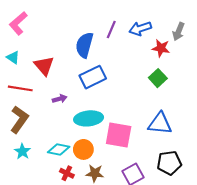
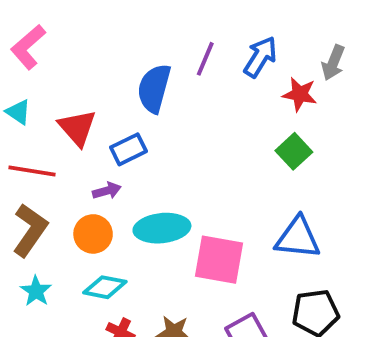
blue arrow: (140, 28) -> (260, 57), turned 140
blue rectangle: (93, 77) -> (128, 149), moved, size x0.7
orange circle: (83, 149) -> (93, 234), moved

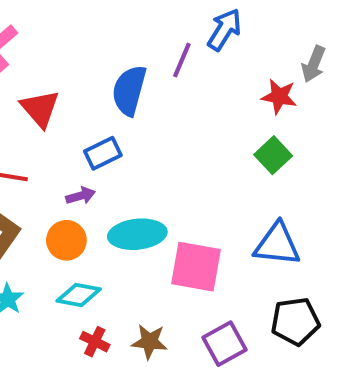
blue arrow: (260, 57) -> (224, 30), moved
red triangle: (77, 128) -> (40, 109), moved

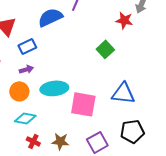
blue semicircle: (129, 90) -> (50, 17), turned 50
blue rectangle: (103, 153) -> (27, 46), moved
green square: (273, 155) -> (105, 49), moved

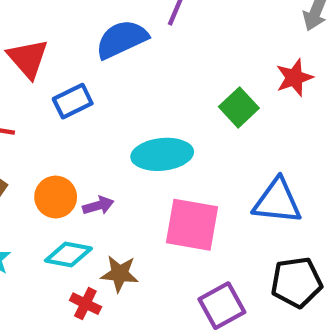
red star: (124, 20) -> (294, 78), moved, turned -30
purple arrow: (26, 69) -> (98, 206), moved
cyan ellipse: (54, 88) -> (162, 154), moved
brown star: (60, 141) -> (120, 274), moved

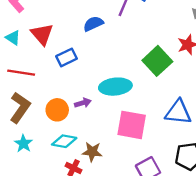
blue semicircle: (122, 39) -> (93, 24), size x0.7
green square: (239, 107) -> (157, 61), size x1.4
purple arrow: (98, 206) -> (83, 103), moved

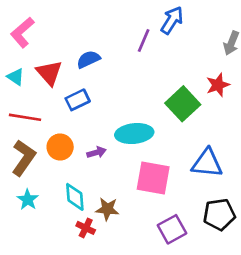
blue semicircle: (93, 24) -> (88, 59), moved
orange circle: (57, 110) -> (60, 147), moved
cyan diamond: (64, 141) -> (75, 197), turned 75

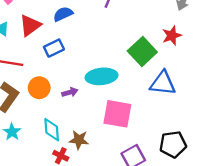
red triangle: (49, 73) -> (30, 25), turned 35
blue triangle: (207, 163) -> (163, 83), moved

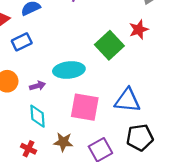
blue triangle: (163, 83) -> (127, 100), moved
cyan diamond: (52, 130) -> (37, 116), moved
brown star: (79, 140) -> (63, 142), moved

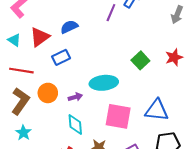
red star: (139, 30) -> (174, 57), moved
green square: (109, 45) -> (140, 60), size x0.7

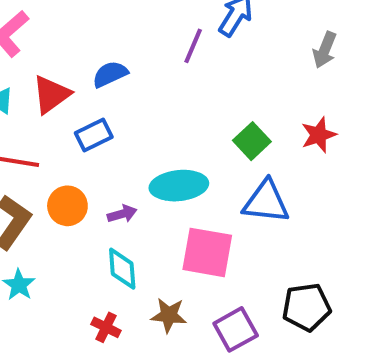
blue triangle: (157, 110) -> (266, 202), moved

